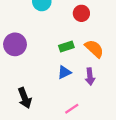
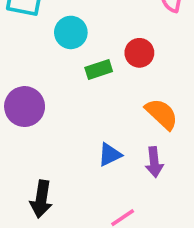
green rectangle: (66, 47) -> (99, 69), moved
black arrow: (25, 98) -> (41, 199), turned 30

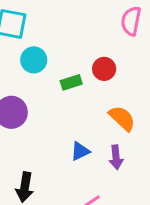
cyan circle: (71, 32) -> (34, 60), moved

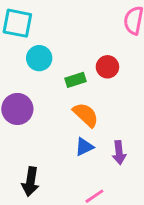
orange semicircle: (122, 118) -> (86, 115), moved

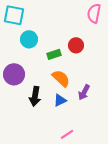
purple arrow: (119, 153) -> (84, 92), moved, turned 35
black arrow: (30, 182) -> (35, 96), moved

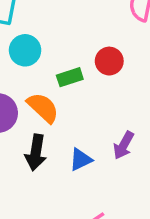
orange semicircle: (61, 78) -> (43, 108), moved

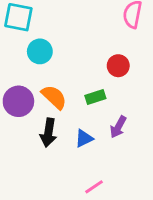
red circle: (109, 61) -> (118, 66), moved
green rectangle: (70, 77) -> (95, 97), moved

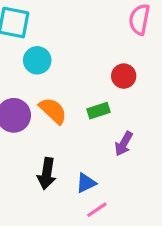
black arrow: (48, 133) -> (47, 174), moved
blue triangle: (84, 138) -> (86, 183), moved

